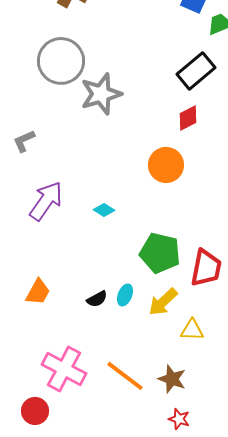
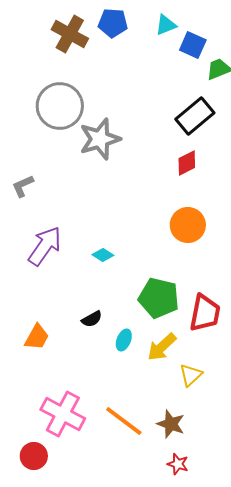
orange circle: (166, 165) -> (188, 225), moved
black semicircle: (97, 299) -> (92, 319), moved
yellow triangle: (192, 330) -> (191, 375), turned -45

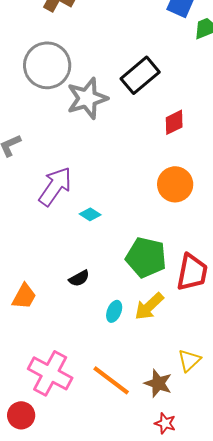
black rectangle: (195, 116) -> (140, 75), moved
purple arrow: (45, 246) -> (55, 186), moved
cyan ellipse: (124, 340) -> (114, 311), moved
yellow triangle: (191, 375) -> (189, 360), moved

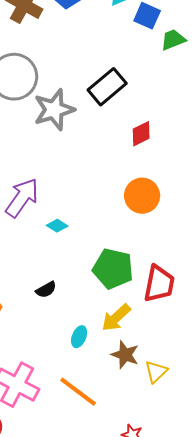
cyan ellipse: (114, 311) -> (79, 337), moved
brown star: (158, 383) -> (125, 355), moved

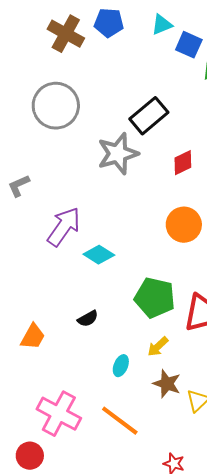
gray star: (54, 110) -> (118, 154), moved
cyan diamond: (57, 226) -> (99, 255), size x1.4
yellow arrow: (116, 318) -> (158, 347), size x0.7

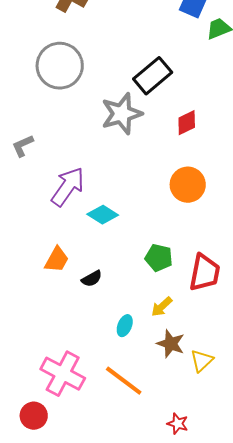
green pentagon: (155, 298) -> (159, 258), size x0.7
orange trapezoid: (33, 337) -> (57, 260), moved

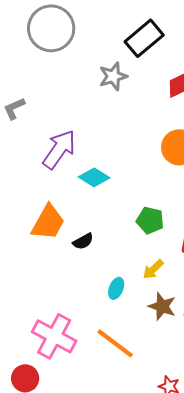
gray star: (122, 114) -> (113, 76), size x0.7
orange trapezoid: (57, 260) -> (48, 222), size x1.4

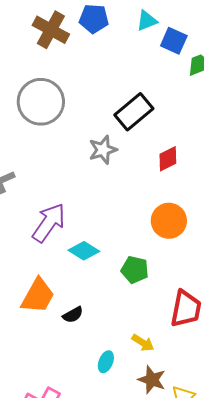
green pentagon: (150, 220) -> (135, 270), moved
yellow arrow: (153, 269) -> (143, 343), turned -105

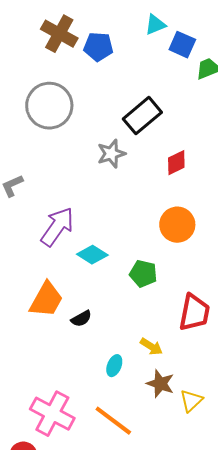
blue pentagon: (94, 19) -> (98, 47), moved

